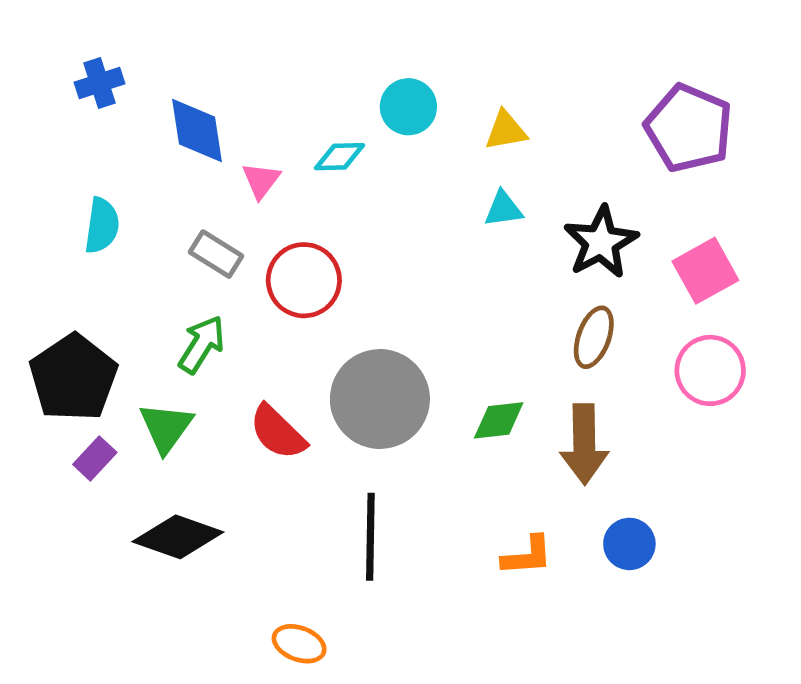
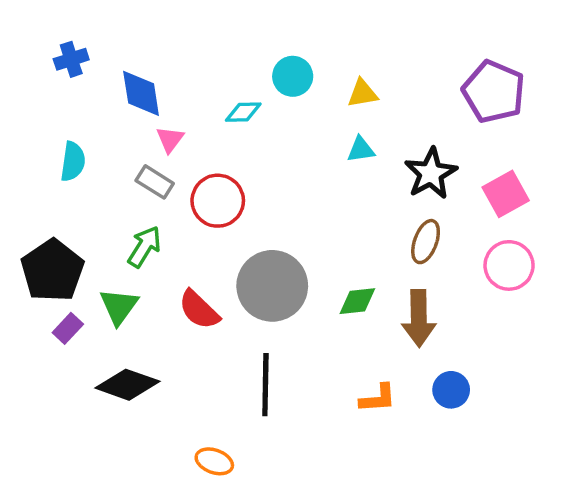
pink triangle: (261, 180) -> (170, 139), moved

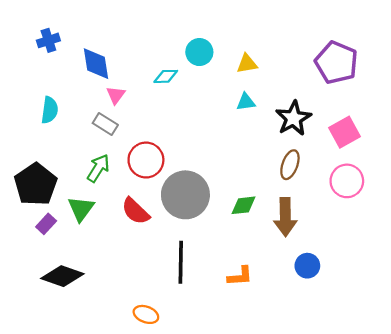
red circle: (218, 201) -> (146, 160), moved
black diamond: (127, 385) -> (62, 276), moved
orange L-shape: (378, 398) -> (240, 276), moved

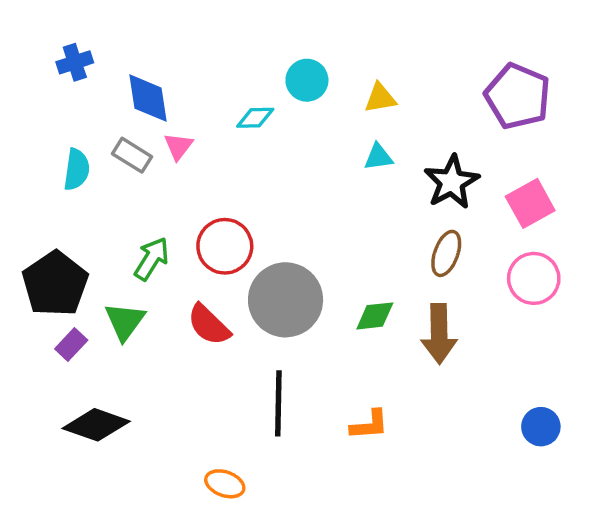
gray rectangle: (105, 124) -> (132, 155), moved
blue circle: (307, 266) -> (541, 427), moved

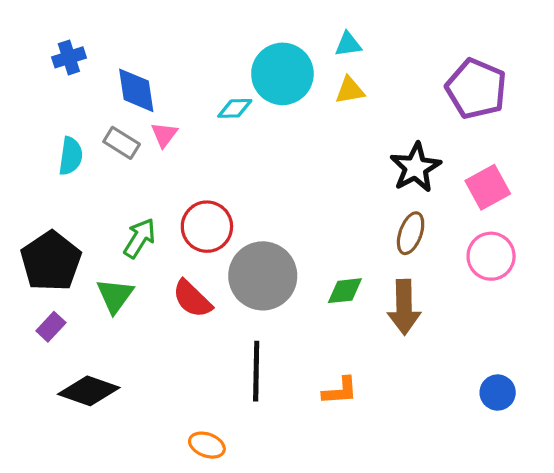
cyan circle: (307, 80) -> (282, 74), size x1.6
cyan triangle: (378, 157) -> (348, 44), moved
purple rectangle: (71, 344) -> (51, 327), moved

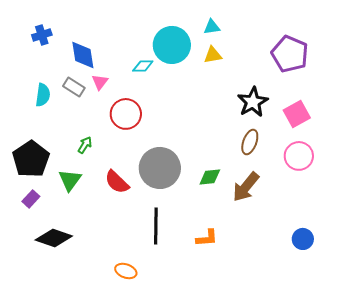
red circle: (207, 227) -> (126, 114), moved
green arrow: (140, 238) -> (85, 145), size x0.7
brown arrow: (404, 307) -> (246, 187), turned 40

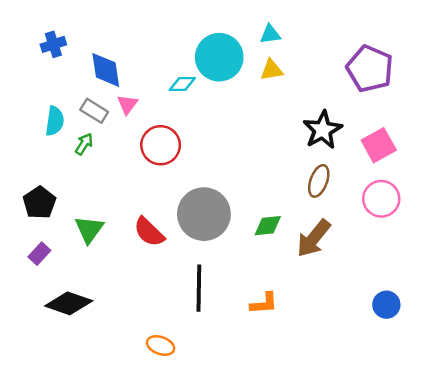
green arrow: (85, 145) -> (84, 144), moved
black pentagon: (31, 159) -> (39, 203), size x0.7

